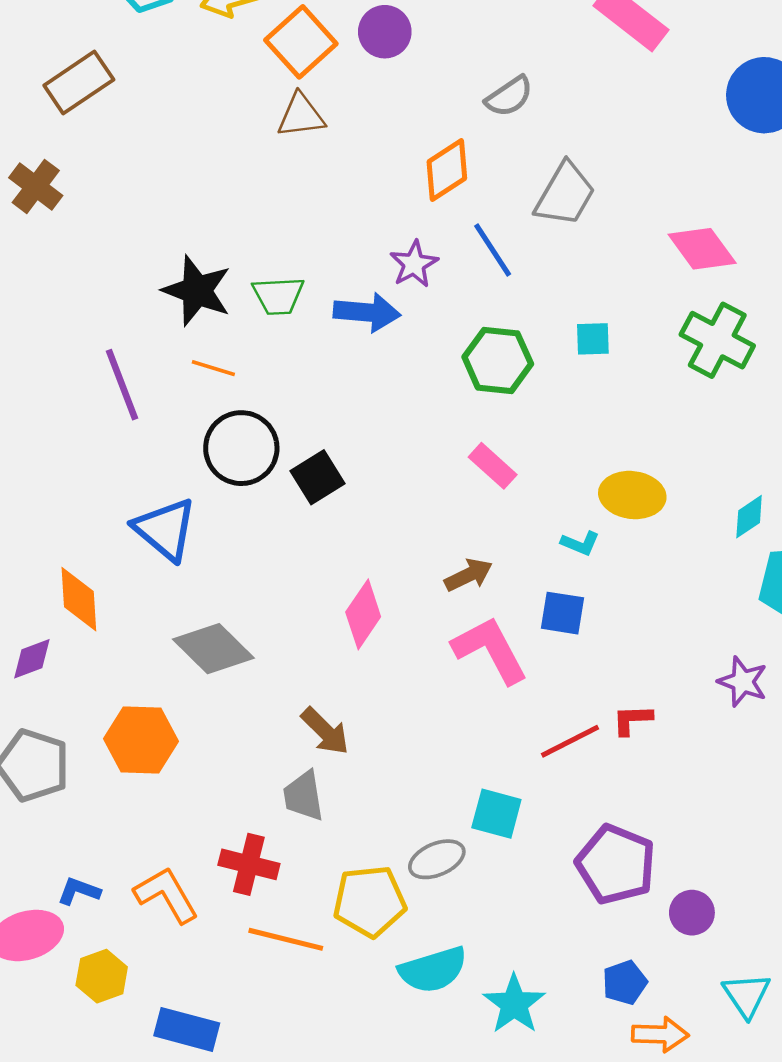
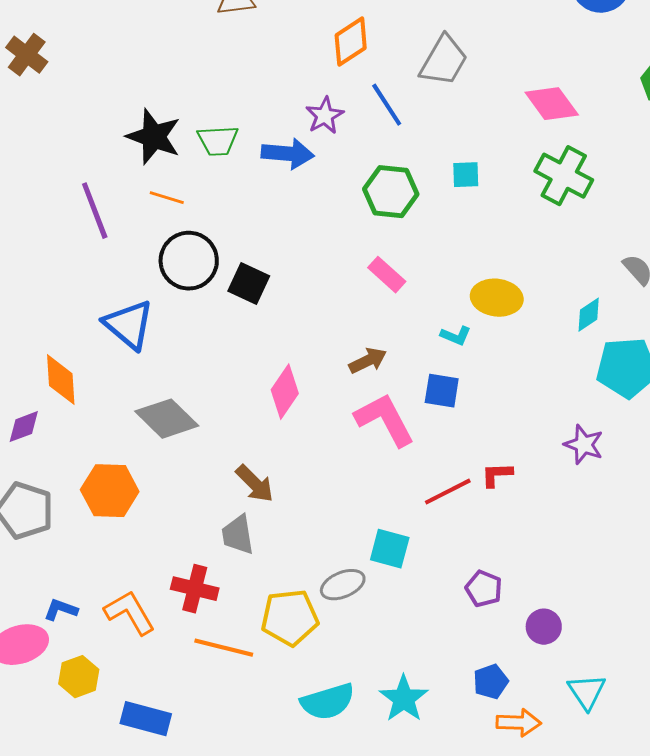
black square: (317, 477) -> (249, 284), turned -33
purple pentagon: (616, 864) -> (484, 589), size x0.6
cyan semicircle: (433, 970) -> (328, 702), moved

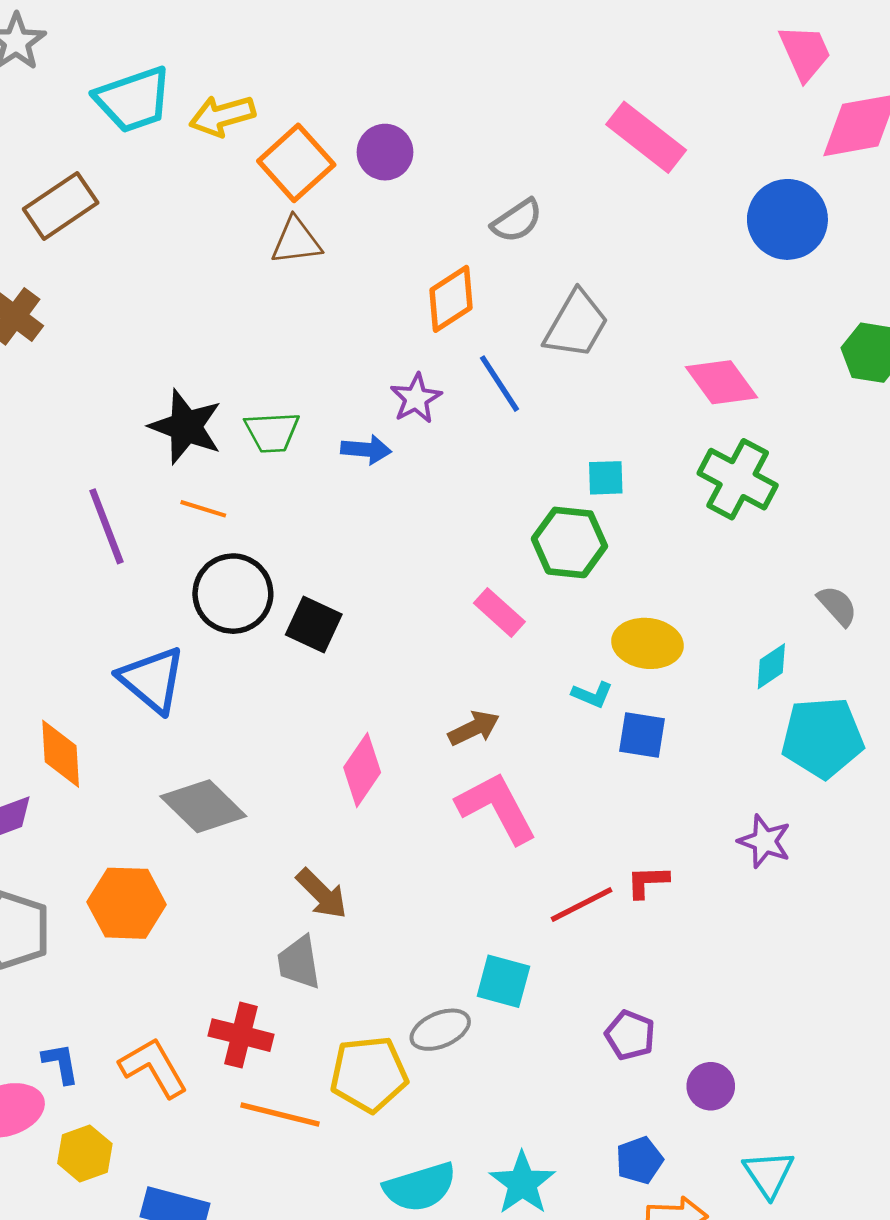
blue arrow: (288, 154) -> (366, 450), size x0.7
green hexagon: (391, 192) -> (569, 542), moved
blue square: (442, 391) -> (642, 735), moved
blue L-shape: (61, 610) -> (61, 1063), turned 60

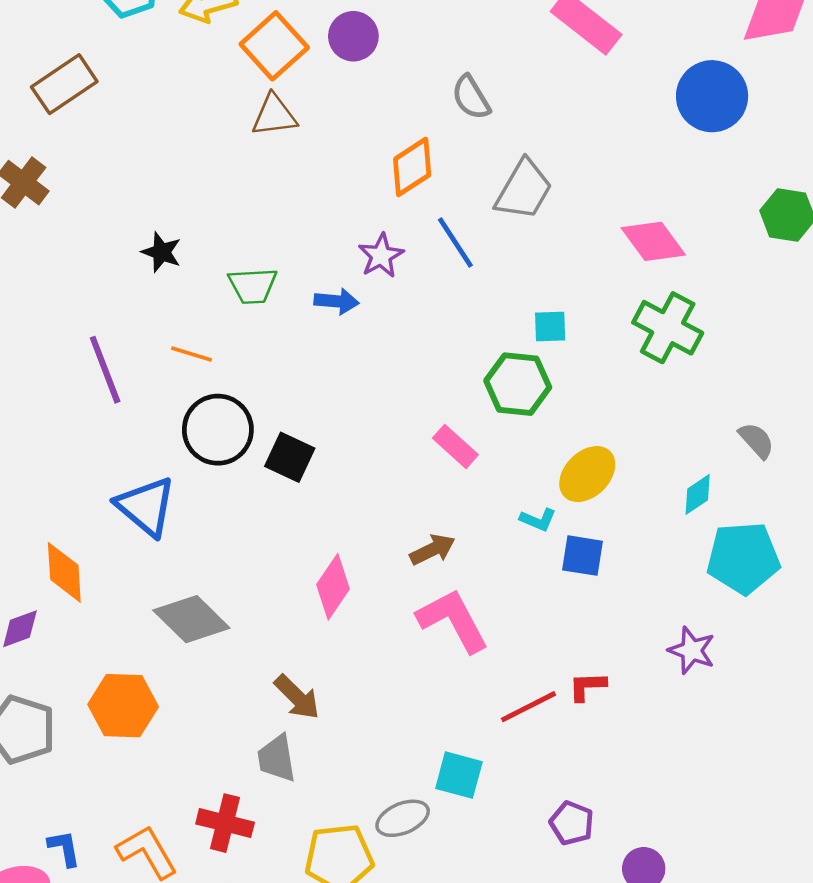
gray semicircle: (517, 221) -> (471, 97), turned 93
black star: (186, 427) -> (161, 252), moved, size x0.6
yellow ellipse: (647, 643) -> (587, 474), turned -52

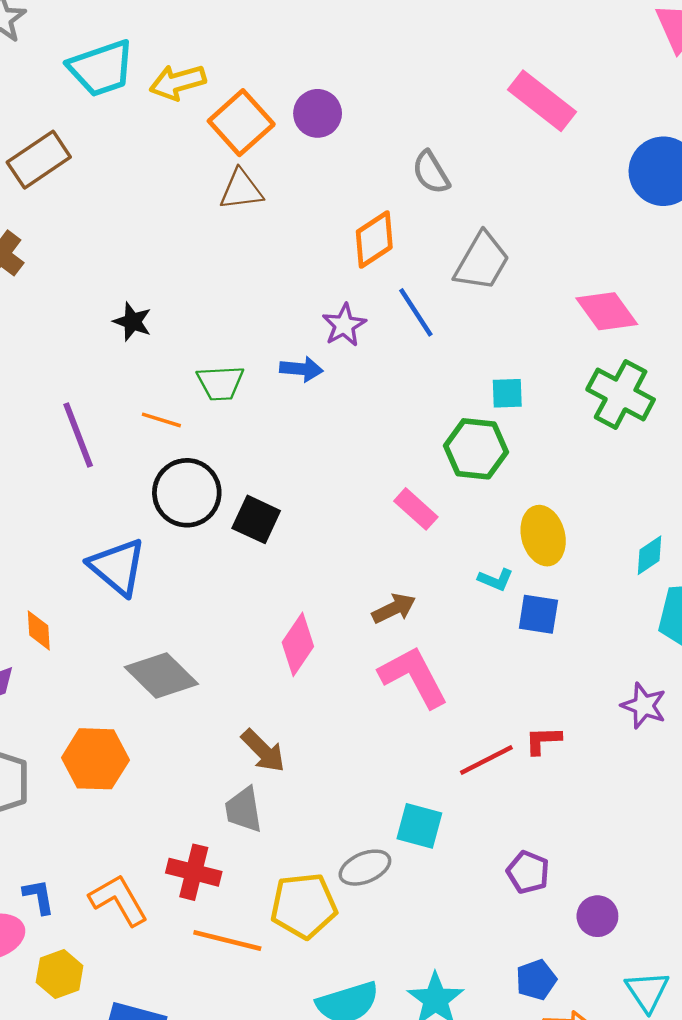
green trapezoid: (253, 286) -> (220, 383), moved
yellow ellipse: (587, 474) -> (543, 536), turned -60
orange diamond: (64, 572) -> (39, 630), size x0.7

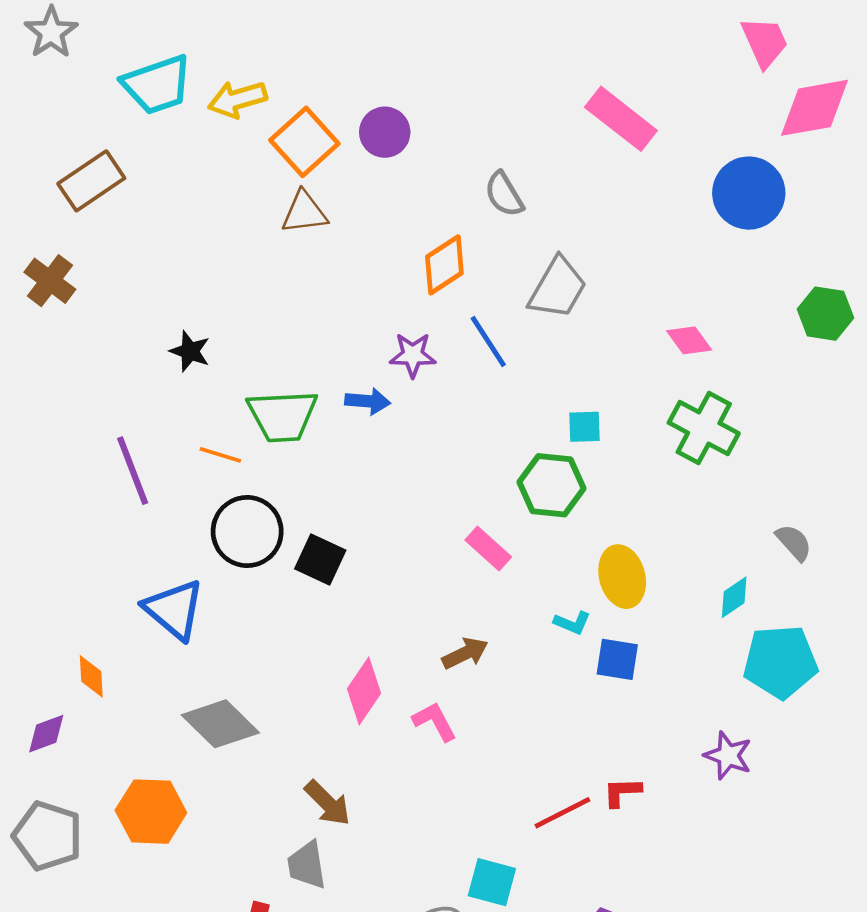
pink diamond: (607, 311) -> (689, 340), size x0.7
purple star: (344, 325) -> (413, 355), turned 30
green trapezoid: (220, 383) -> (282, 416), size x1.4
pink L-shape: (414, 677) -> (435, 721), moved, size x0.6

